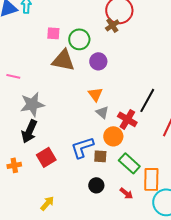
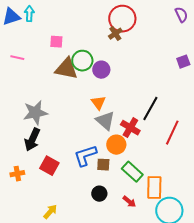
green circle: (79, 39) -> (82, 61), moved
pink line: (13, 76) -> (17, 58), moved
gray triangle: (102, 112) -> (105, 121), size x1.5
red square: (46, 157) -> (49, 166), turned -30

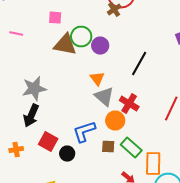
black line: (150, 109) -> (139, 64), moved
brown square: (103, 165) -> (108, 147), moved
black circle: (99, 194) -> (67, 154), moved

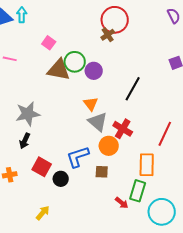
pink square: (55, 18) -> (49, 43), turned 32
black arrow: (31, 116) -> (25, 141), size x0.7
green rectangle: (131, 148) -> (138, 191), moved, turned 65
orange rectangle: (153, 164) -> (147, 165), moved

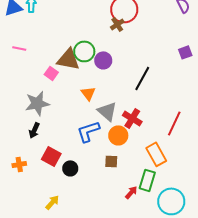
pink square: (49, 43) -> (51, 73), moved
orange triangle: (91, 104) -> (88, 93), moved
blue L-shape: (78, 157) -> (88, 131), moved
orange rectangle: (147, 165) -> (156, 154), turned -30
red arrow: (122, 203) -> (131, 192), turned -88

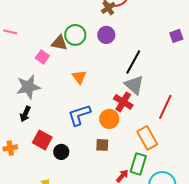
brown triangle: (68, 59) -> (59, 43), size x0.7
purple circle: (103, 60) -> (106, 35), moved
gray triangle: (107, 111) -> (134, 85), moved

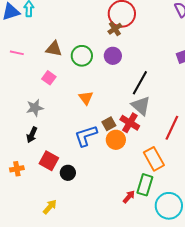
brown triangle: (59, 43) -> (54, 49), moved
gray star: (28, 87) -> (35, 108), size x0.7
brown square: (102, 145) -> (109, 124), moved, turned -32

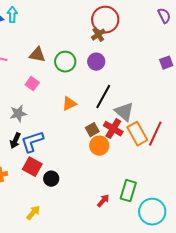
black line: (140, 83) -> (103, 97), moved
orange triangle: (86, 98) -> (69, 104), turned 42
blue L-shape: (86, 136) -> (32, 142), moved
orange rectangle: (154, 159) -> (137, 134), moved
red arrow: (129, 197) -> (103, 201), moved

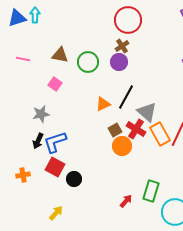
brown cross: (98, 35) -> (122, 46), moved
orange triangle: (69, 104) -> (103, 104), moved

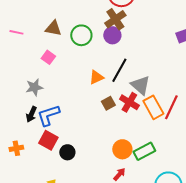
brown cross: (122, 46) -> (115, 19), size x1.5
orange circle: (122, 146) -> (122, 149), moved
green rectangle: (151, 191) -> (144, 151), moved, turned 45

